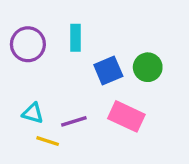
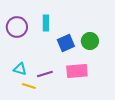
pink rectangle: (126, 116) -> (77, 71), turned -30

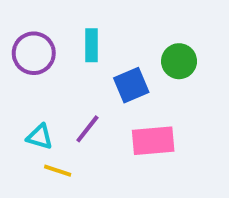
green circle: (90, 41) -> (179, 61), moved
purple line: (45, 74) -> (87, 129), moved, turned -35

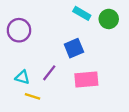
cyan rectangle: (91, 45) -> (82, 13), moved, turned -60
green circle: (179, 61) -> (109, 19), moved

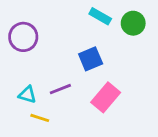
purple line: (49, 73) -> (60, 89), turned 30
pink rectangle: (86, 80) -> (106, 97), turned -45

